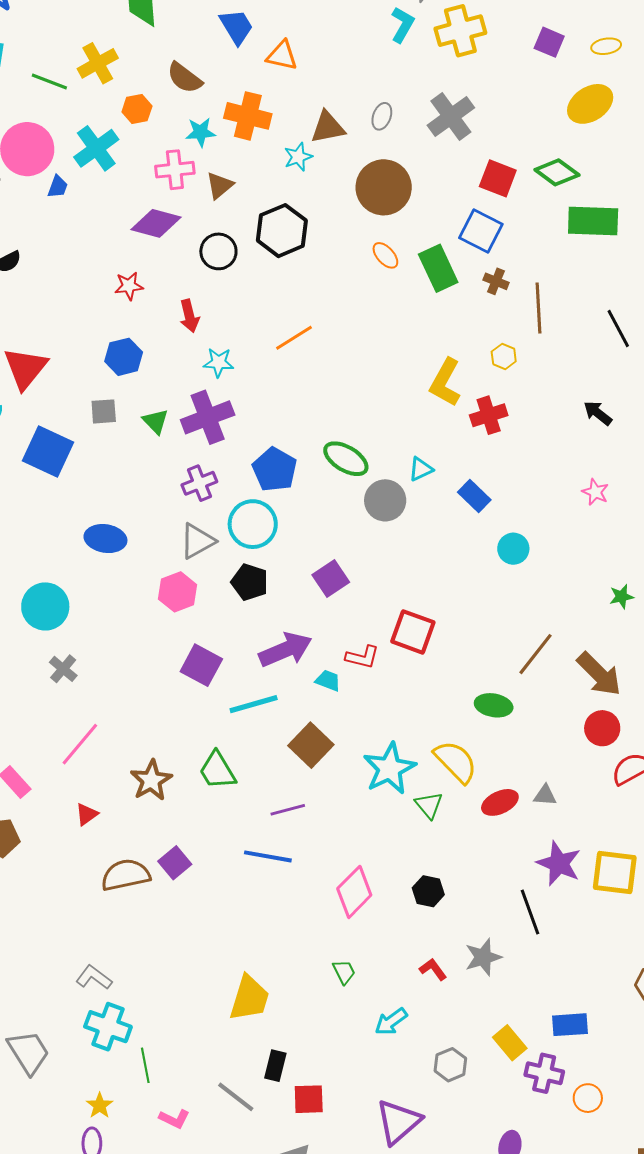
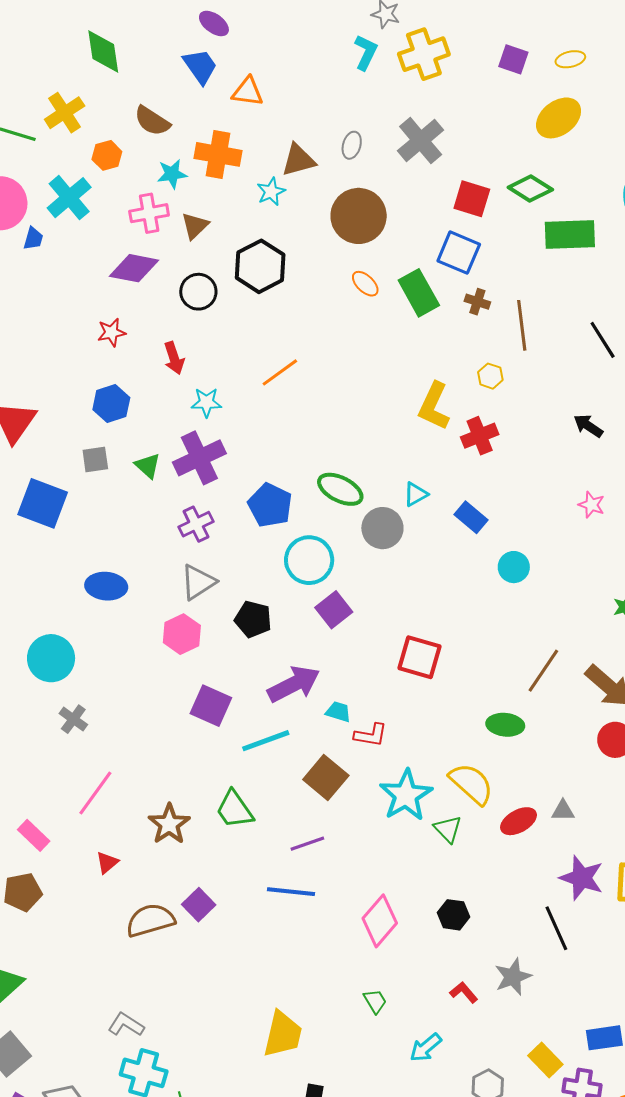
cyan circle: (253, 524) -> (309, 560), moved
red L-shape: (362, 657) -> (371, 735), moved

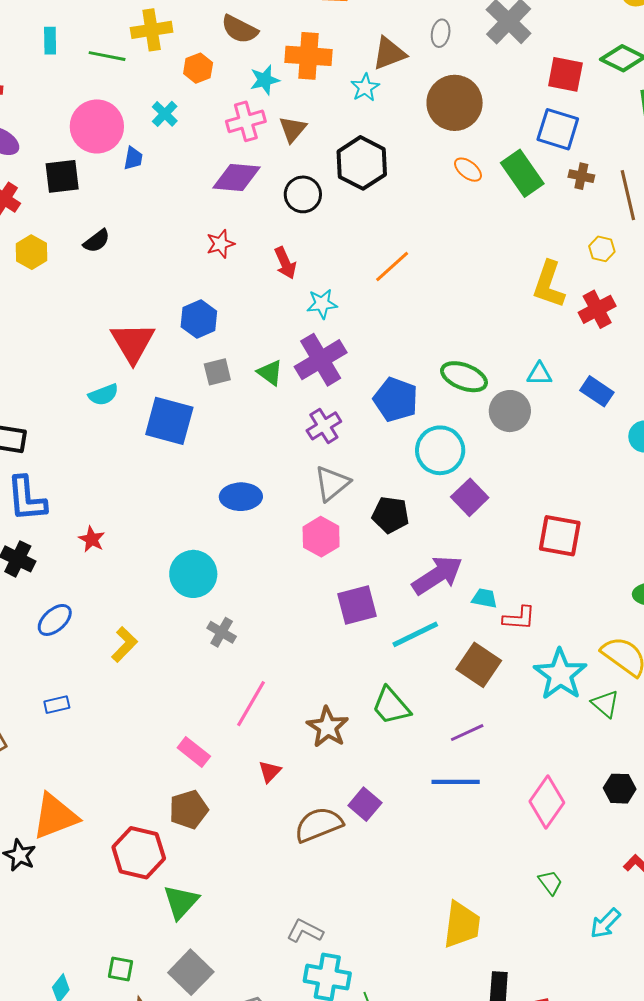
yellow cross: (65, 113) -> (152, 30), turned 30
cyan cross: (69, 198) -> (165, 114), size x0.6
blue hexagon: (111, 404) -> (199, 319), moved
cyan triangle: (416, 494) -> (539, 374), turned 36
purple square: (211, 706) -> (357, 605), turned -33

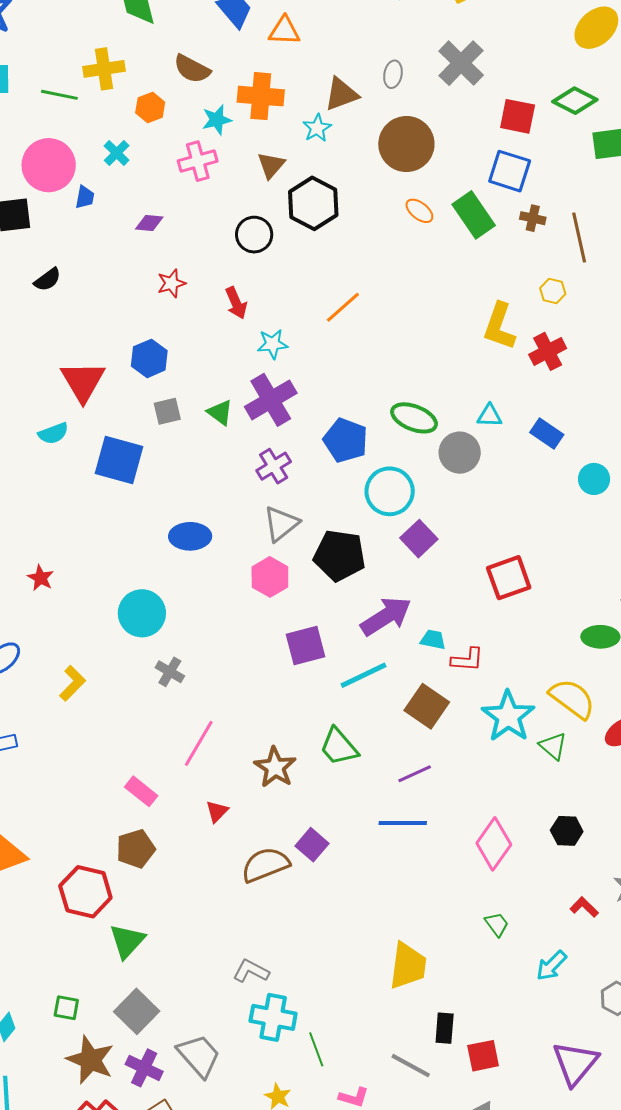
brown triangle: (293, 129) -> (271, 165), moved
purple diamond: (236, 178) -> (149, 223), moved, size x0.6
black pentagon: (390, 515) -> (340, 555), size x1.4
red square: (560, 536) -> (509, 578), turned -30

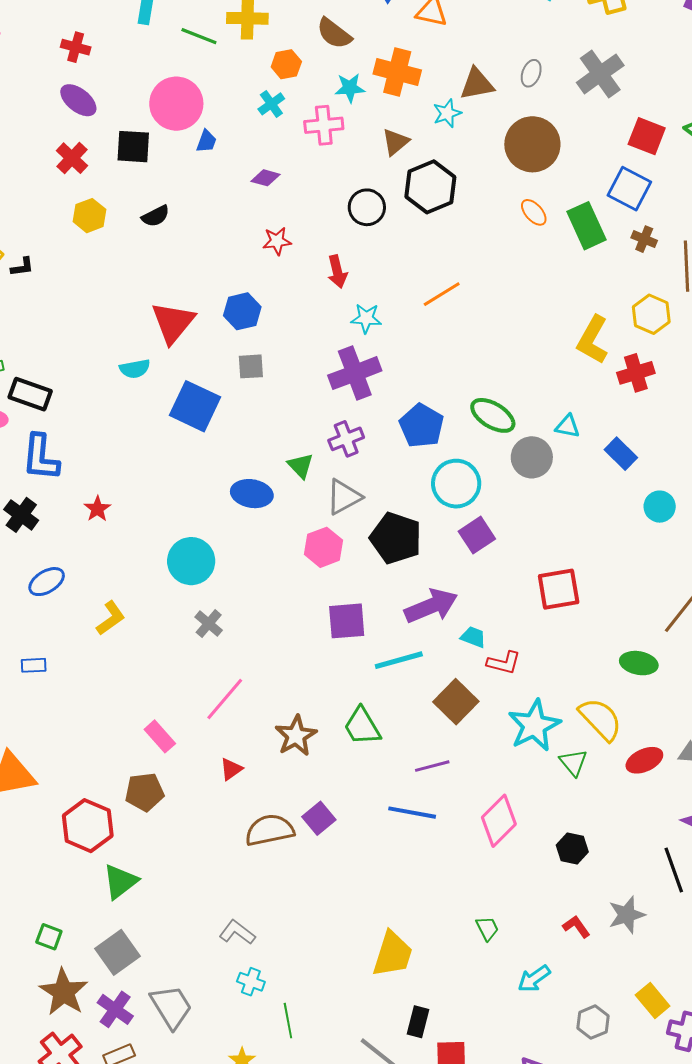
cyan cross: (117, 153) -> (271, 104), moved
yellow hexagon: (553, 291) -> (651, 314), size x1.5
green triangle: (220, 413) -> (301, 466), moved
pink diamond: (494, 844) -> (499, 821), moved
cyan cross: (273, 1017) -> (251, 982), size x0.6

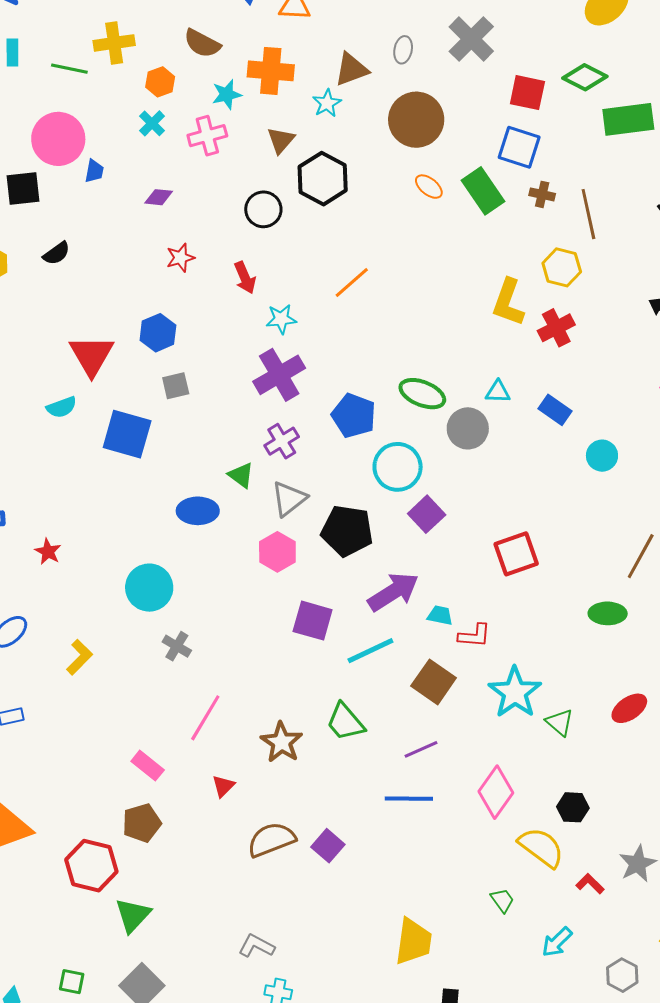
purple square: (347, 621) -> (313, 621), turned 30
yellow semicircle: (600, 719) -> (541, 847), moved
purple square: (319, 818) -> (328, 846), moved

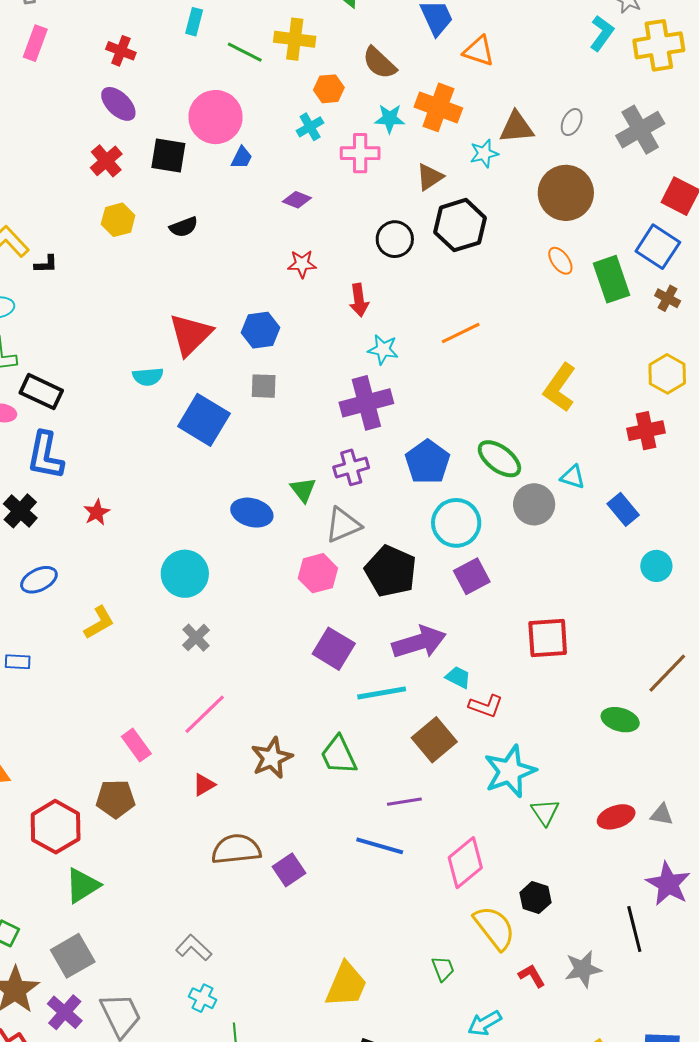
yellow L-shape: (508, 302) -> (560, 388), moved

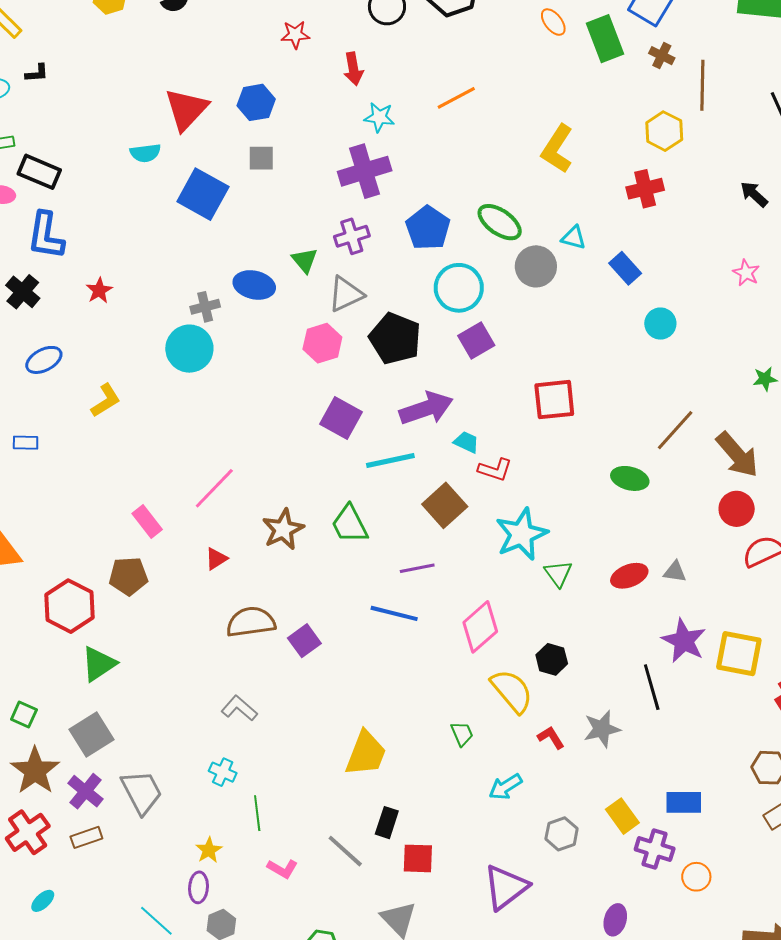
black L-shape: (46, 264) -> (37, 73), moved
gray cross: (196, 638) -> (205, 307), moved, turned 32
gray L-shape: (194, 948) -> (239, 708), moved

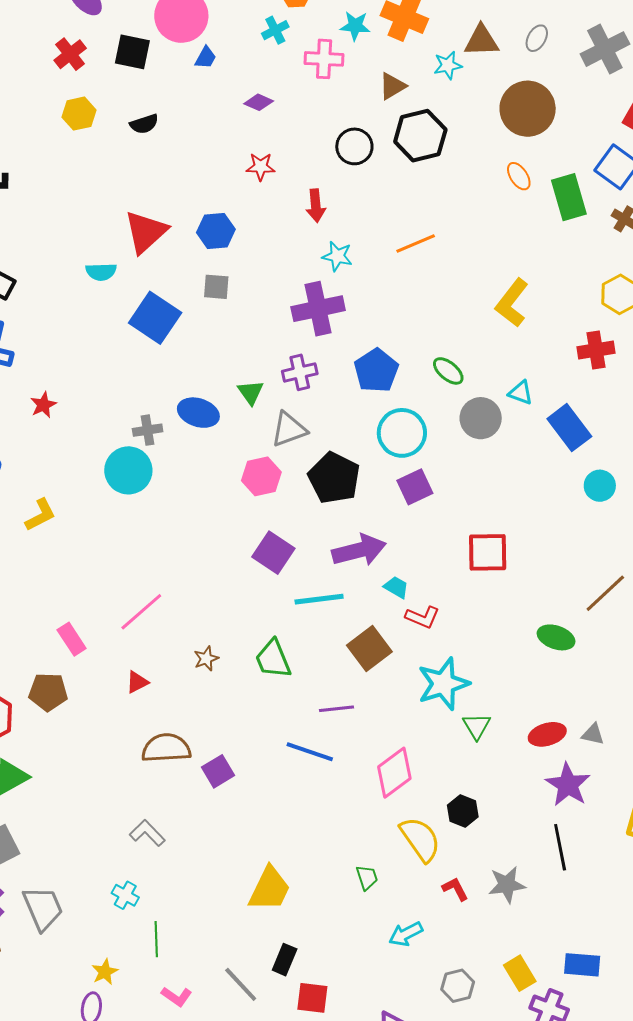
green ellipse: (500, 222) -> (448, 371), size x0.7
blue rectangle: (625, 268) -> (569, 428), size x1.4
brown star: (283, 529) -> (206, 659), size x0.6
purple star: (684, 641) -> (568, 785), moved

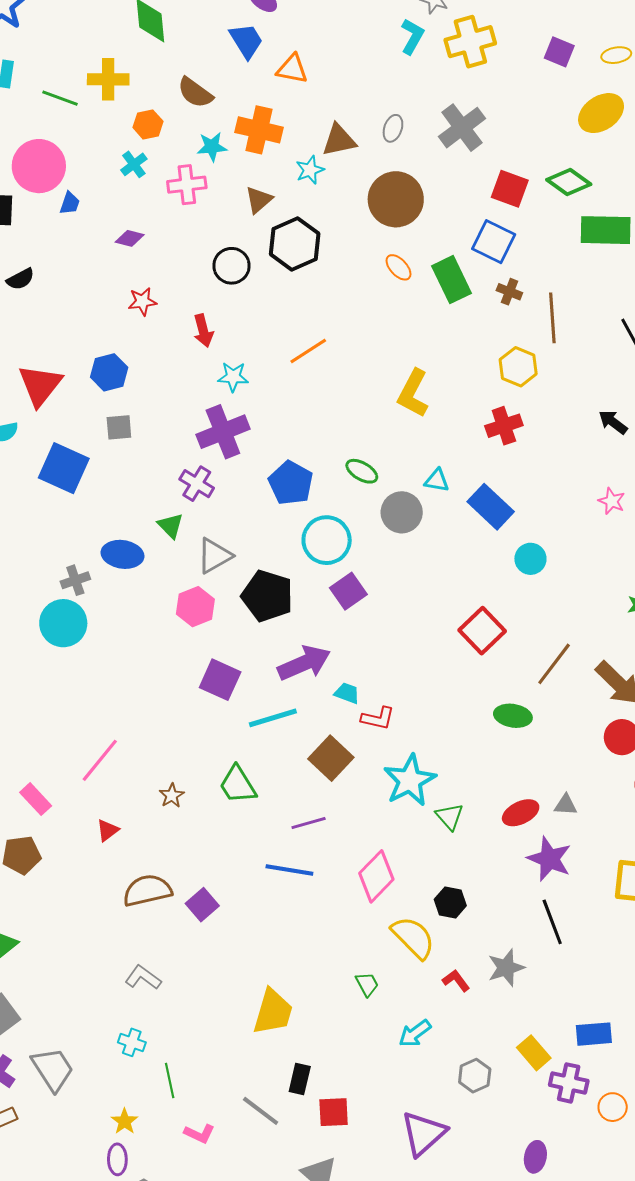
purple cross: (300, 372) -> (197, 484), moved, turned -36
red square: (488, 552) -> (482, 631), moved, turned -33

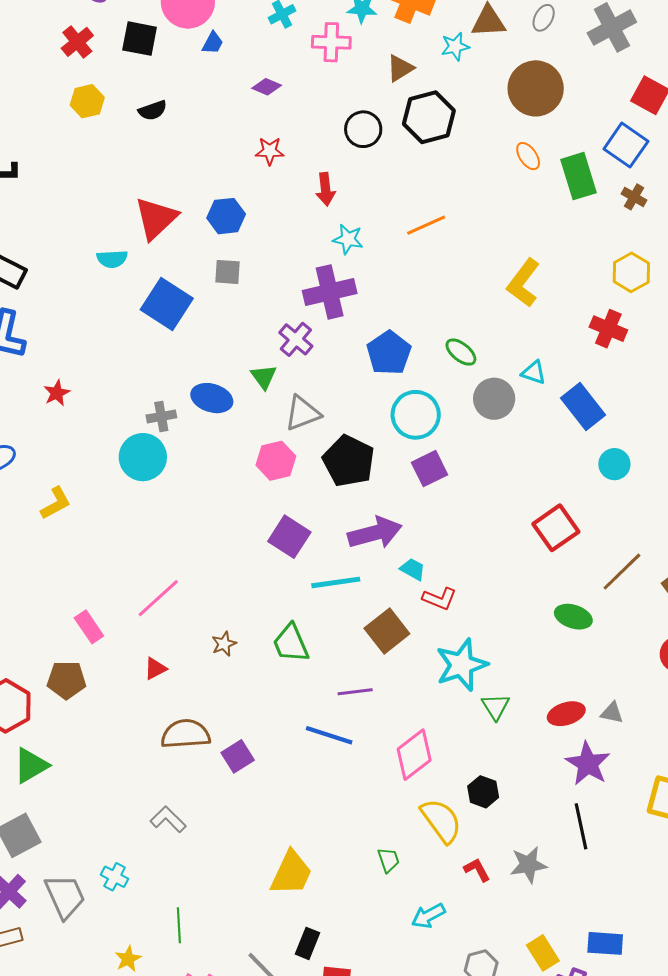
red cross: (504, 426) -> (608, 329), turned 33
cyan cross: (132, 1042) -> (115, 877), moved

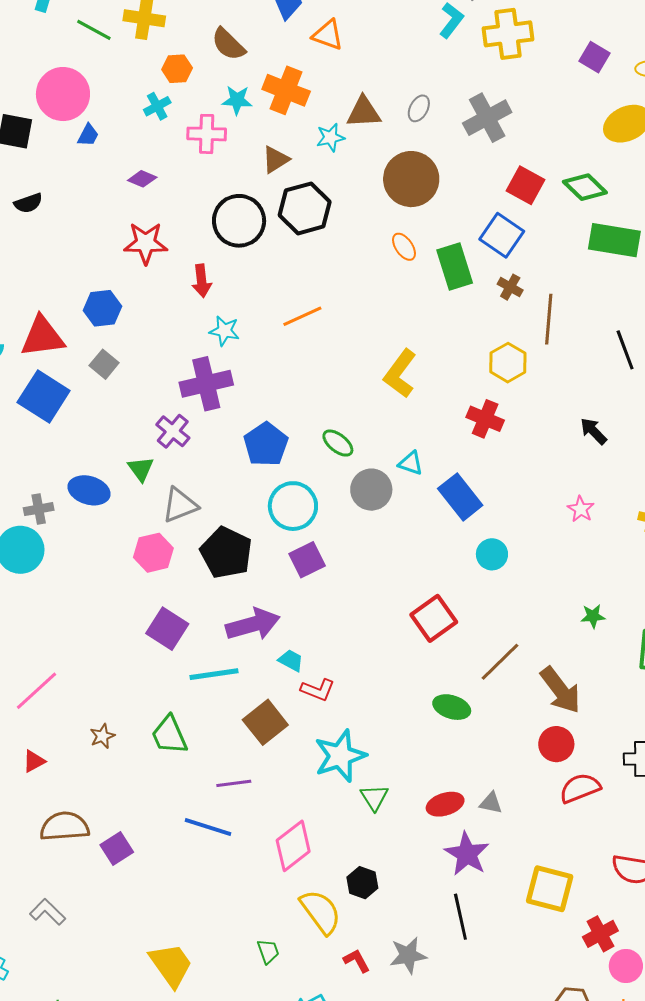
black circle: (363, 129) -> (239, 221), size x1.4
red star: (270, 151) -> (146, 243), size x1.5
red triangle: (156, 218) -> (42, 337), moved, turned 36
gray square: (228, 272) -> (104, 364), turned 36
yellow trapezoid: (291, 873) -> (171, 965), turned -60

